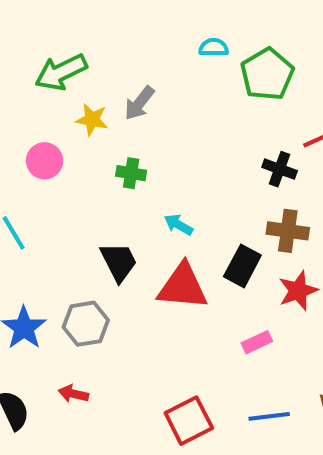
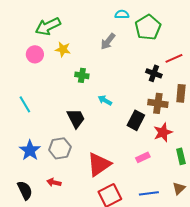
gray arrow: (139, 103) -> (108, 41), moved
pink circle: (45, 161) -> (35, 54), moved
red triangle: (183, 287) -> (99, 164), moved, turned -40

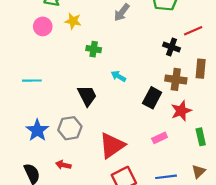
cyan line: (25, 104) -> (32, 81), turned -60

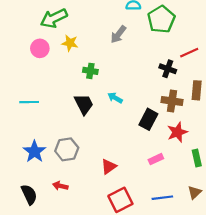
black trapezoid: (87, 96) -> (84, 104), moved
red triangle: (112, 145) -> (109, 167), size x0.6

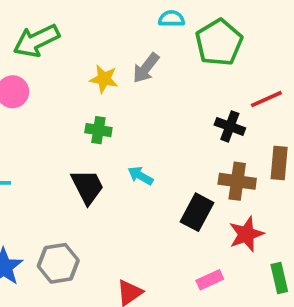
yellow star: (70, 43) -> (104, 79), moved

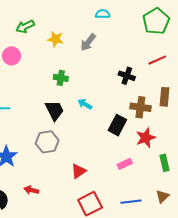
green arrow: (36, 41) -> (25, 27), size x0.7
green pentagon: (219, 42) -> (156, 21), moved
yellow star: (104, 79) -> (56, 39), moved
black cross: (230, 126) -> (127, 76), moved
gray hexagon: (58, 263) -> (47, 142), moved

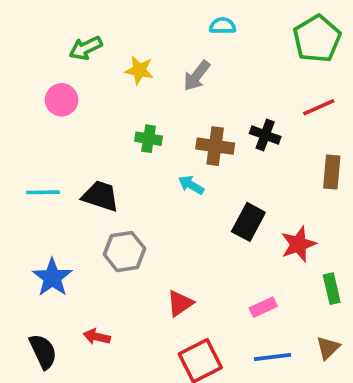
brown cross: (140, 107) -> (215, 146), moved
black trapezoid: (54, 110) -> (100, 196), moved, turned -45
pink rectangle: (125, 164) -> (263, 307), moved

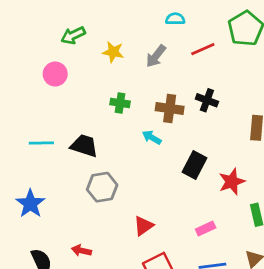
red line: (319, 107) -> (203, 49), moved
blue star: (52, 277) -> (30, 204), moved

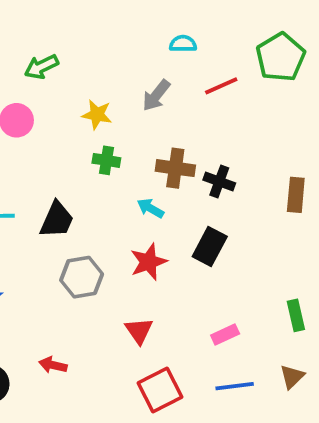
yellow star: (113, 52) -> (97, 115), moved
black cross: (207, 100) -> (219, 181), moved
black trapezoid: (84, 146) -> (57, 220), turned 96
red star: (232, 182) -> (149, 262), moved
red triangle: (143, 226) -> (139, 331), turned -30

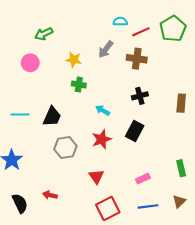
red line: (221, 86) -> (141, 32), moved
brown cross: (175, 168) -> (137, 59), moved
black cross: (219, 181) -> (140, 96), turned -35

